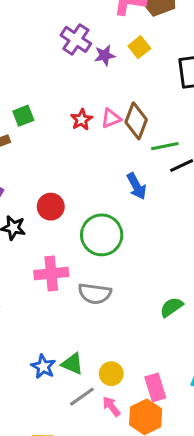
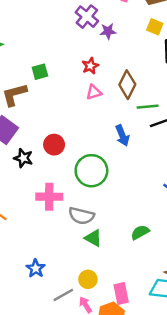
yellow square: (139, 47) -> (155, 27), moved, turned -35
pink triangle: (111, 118) -> (94, 92), moved
red star: (81, 120) -> (90, 66), moved
green triangle: (72, 364) -> (93, 238), moved

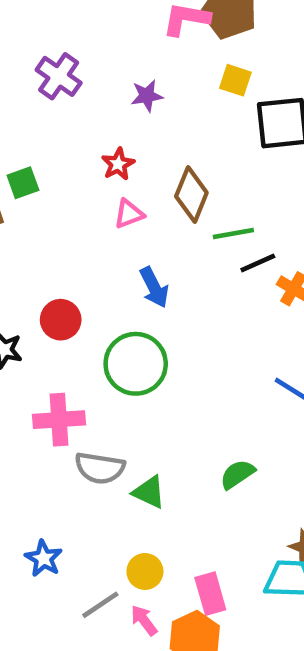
purple cross: (87, 17) -> (59, 76), moved
blue arrow: (122, 135) -> (154, 287), moved
gray semicircle: (81, 216) -> (100, 468), moved

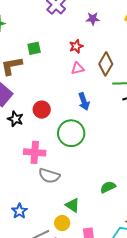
green triangle: (149, 492) -> (73, 205), moved

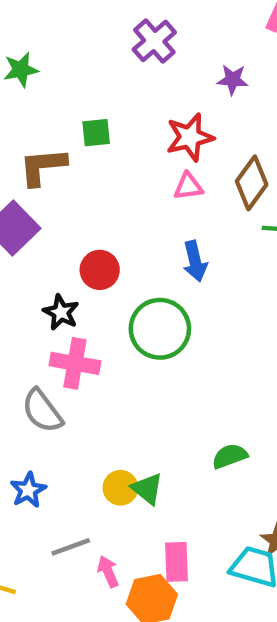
red star: (76, 46) -> (190, 137), size x1.5
black star: (15, 119) -> (61, 312), moved
gray semicircle: (49, 176) -> (42, 411), moved, turned 30
yellow circle: (62, 223) -> (120, 488), moved

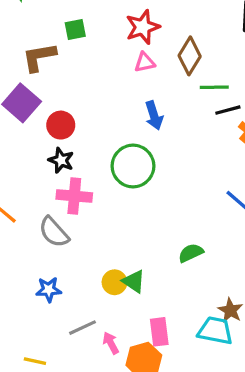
red circle: (100, 270) -> (61, 125), moved
blue star: (28, 490) -> (49, 290), turned 30

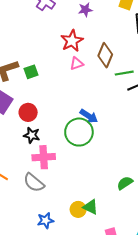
green square: (75, 30) -> (31, 72), moved
blue arrow: (154, 116) -> (89, 116), moved, turned -30
blue star: (49, 290) -> (45, 220), moved

